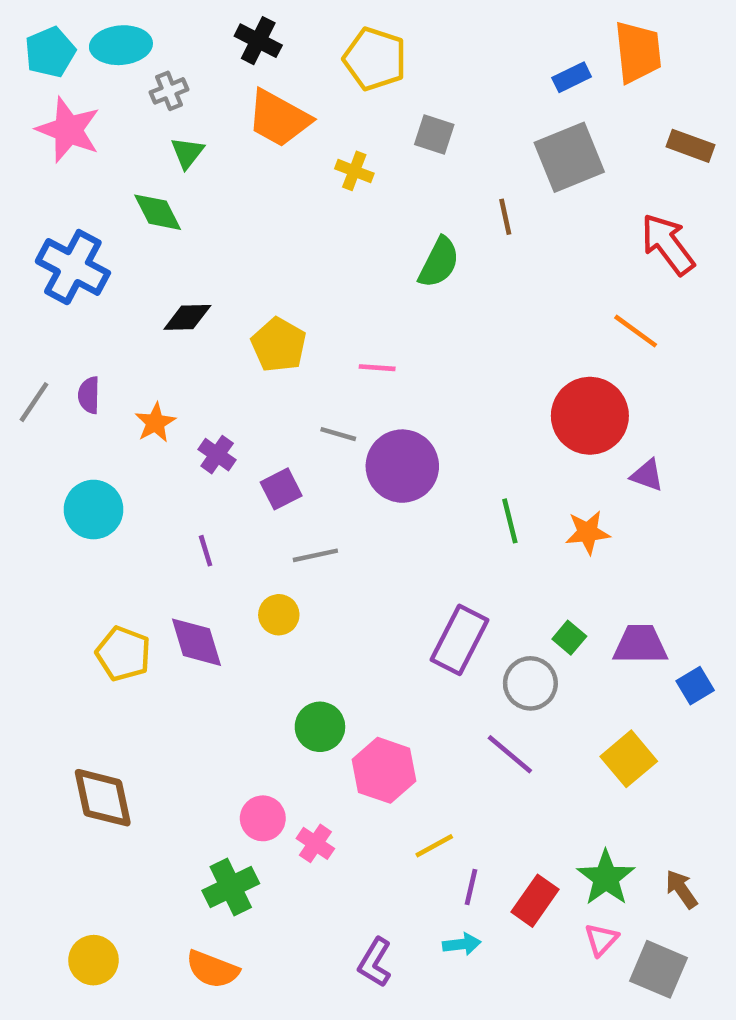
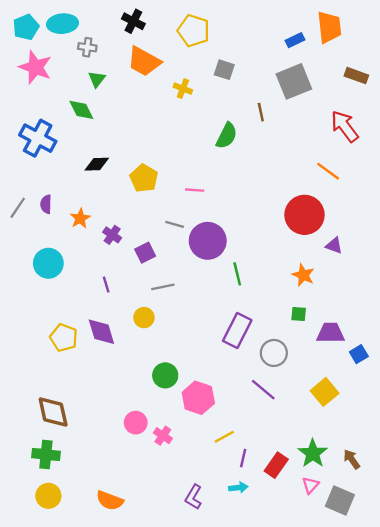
gray cross: (169, 91) -> (87, 47), turned 30
green line: (510, 521) -> (237, 274), moved
orange star: (588, 532) -> (303, 275), turned 30
green square: (569, 638) -> (299, 314), moved, turned -35
green cross: (231, 887) -> (46, 454), moved, turned 32

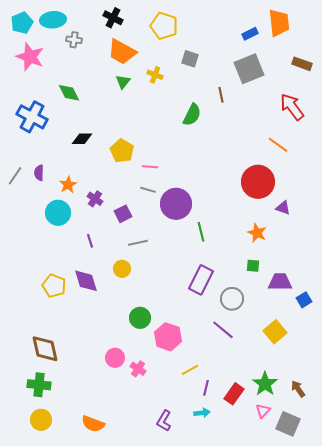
green triangle: (97, 79) -> (123, 82), moved
pink line: (195, 190) -> (150, 167), moved
cyan circle: (48, 263) -> (58, 213), moved

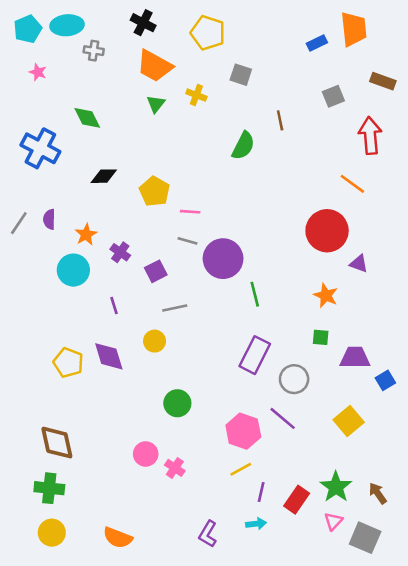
pink star: (30, 57) -> (38, 72), size x0.5
gray square: (249, 69) -> (333, 96), moved, size x0.6
red arrow: (292, 107) -> (370, 136), turned 32
pink hexagon: (168, 337) -> (243, 431), moved

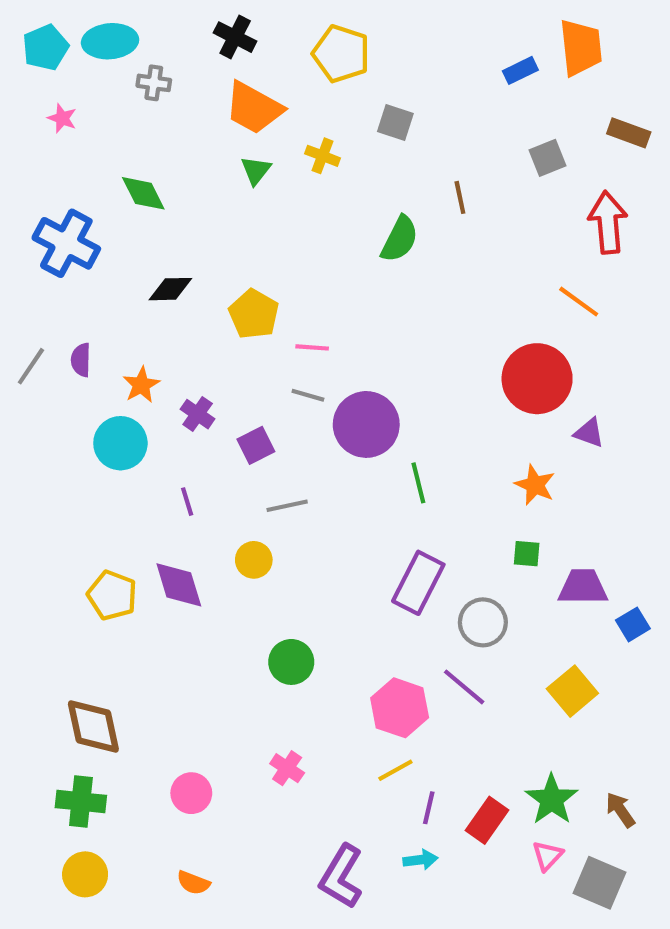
pink circle: (146, 454) -> (191, 793), moved
purple L-shape: (208, 534) -> (341, 876), size x1.4
orange semicircle: (118, 538) -> (193, 883), size x0.7

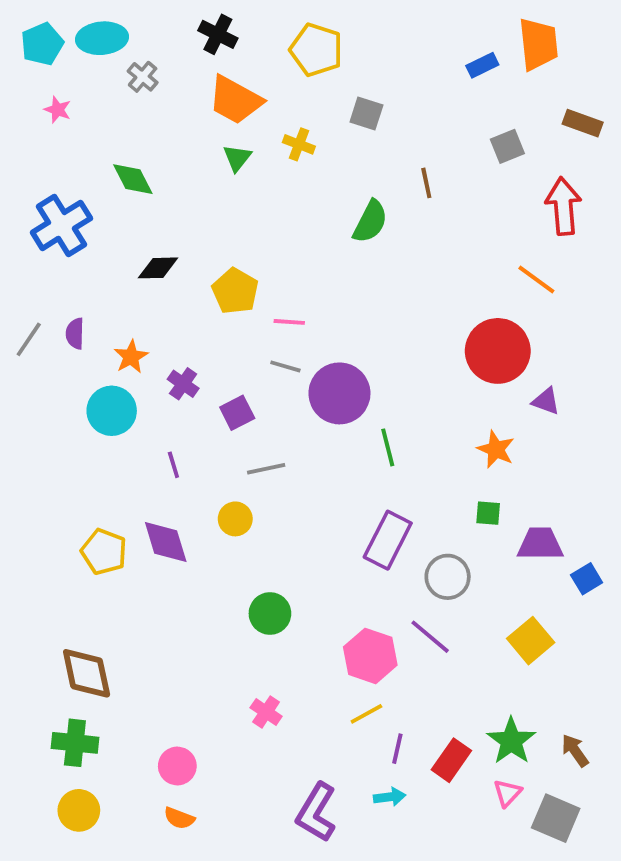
gray cross: (154, 83) -> (143, 77), turned 32
blue cross: (66, 243) -> (61, 225), turned 30
pink circle: (191, 793) -> (177, 766), moved

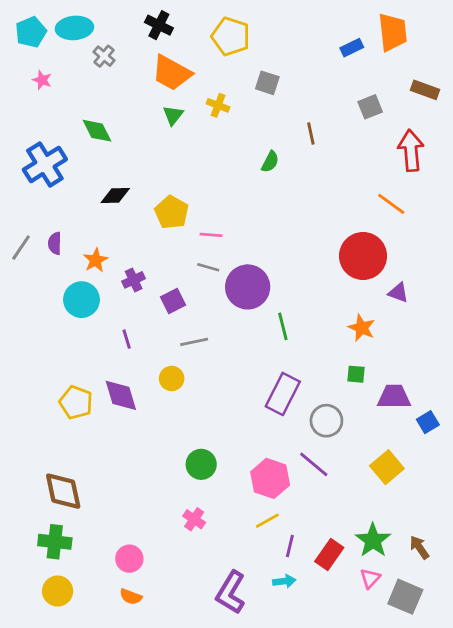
green semicircle: (370, 222) -> (270, 162), size x0.7
purple cross: (183, 384) -> (134, 280), turned 30
green circle: (270, 613) -> (201, 464), moved

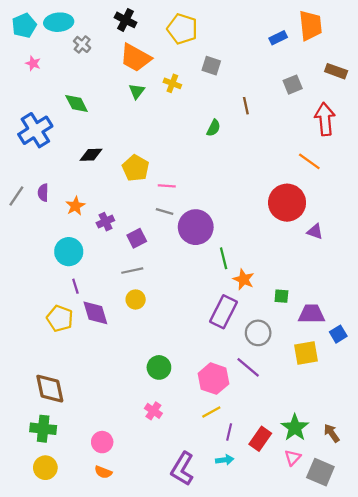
cyan circle: (82, 300) -> (69, 252), moved
orange star: (362, 328) -> (244, 279), moved
purple line: (127, 339) -> (75, 286), moved
gray line: (194, 342) -> (132, 271), moved
yellow square: (387, 467) -> (306, 353), moved, turned 30

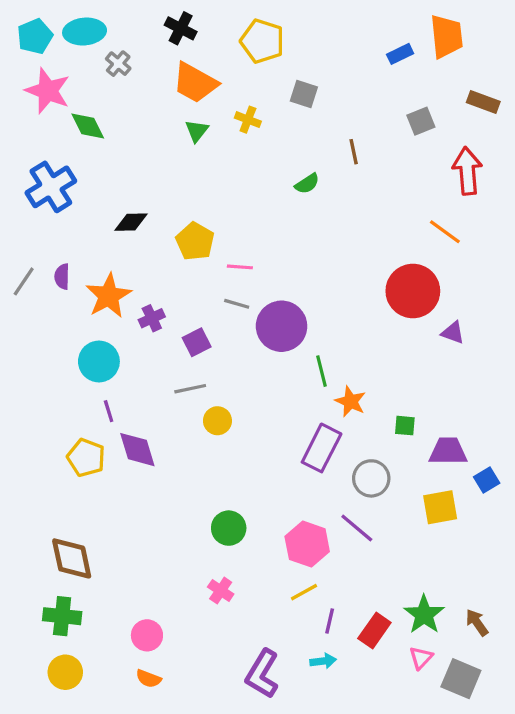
pink star: (33, 63) -> (48, 91), size x2.0
green diamond: (77, 103) -> (88, 126), moved
green semicircle: (214, 128) -> (307, 184), turned 30
orange star: (75, 206) -> (109, 296), size x1.6
yellow circle: (136, 300) -> (217, 421), moved

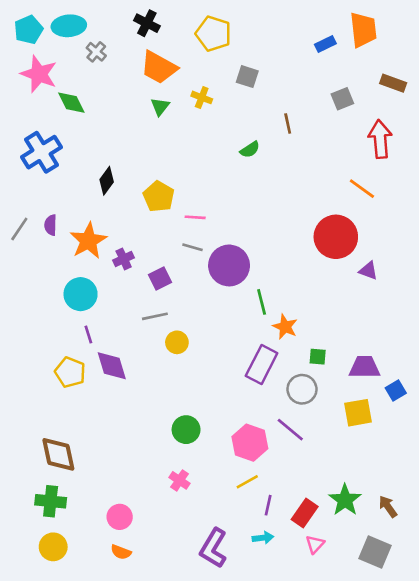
black diamond: (131, 222) -> (107, 181), turned -52
green square: (405, 426) -> (318, 357), moved
pink triangle: (421, 658) -> (315, 544), moved

